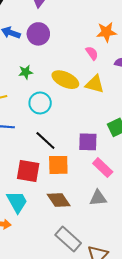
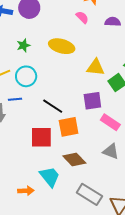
yellow triangle: (95, 84) -> (96, 67), moved
cyan circle: (40, 103) -> (26, 76), moved
gray triangle: (98, 198) -> (111, 151), turned 36
cyan trapezoid: (17, 202) -> (50, 177), moved

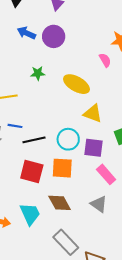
yellow triangle: (96, 67) -> (93, 114), moved
cyan circle: (26, 76) -> (68, 139), moved
black line: (53, 106) -> (34, 140), moved, turned -60

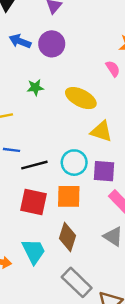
brown diamond: (60, 203) -> (67, 237), turned 50

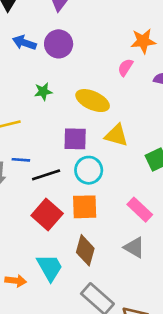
pink semicircle: (113, 69) -> (125, 67), turned -112
purple square: (104, 171) -> (75, 139), moved
red square: (34, 202) -> (47, 214), turned 32

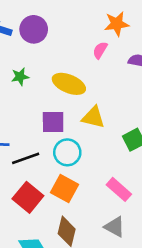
orange square: (85, 207) -> (65, 188), turned 32

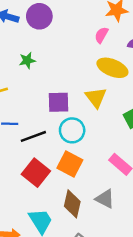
yellow ellipse: (69, 84) -> (112, 68), moved
yellow triangle: (93, 117) -> (96, 97), turned 40
gray triangle: (115, 227) -> (105, 199), moved

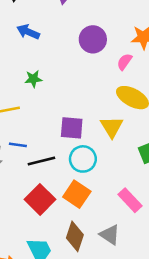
purple circle: (39, 16) -> (93, 39), moved
green star: (27, 60) -> (33, 79), moved

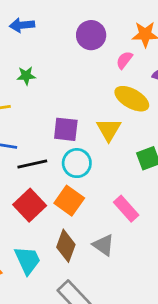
blue arrow: (28, 32) -> (22, 25), turned -30

